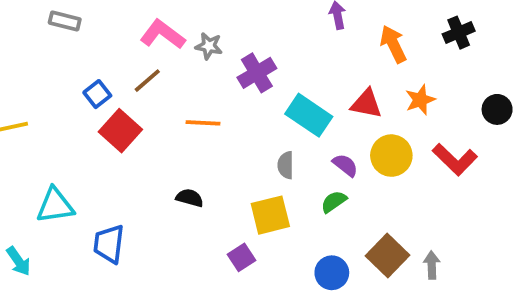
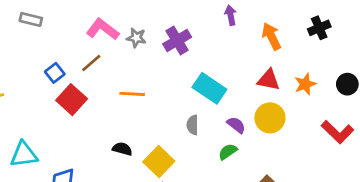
purple cross: (257, 73) -> (177, 41), moved
orange star: (420, 100) -> (305, 84), moved
red triangle: (366, 104) -> (269, 80), moved
red L-shape: (455, 159) -> (337, 132), moved
yellow square: (270, 215) -> (159, 162), moved, turned -32

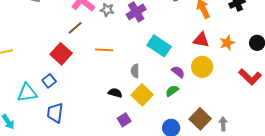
blue square: (55, 73) -> (49, 81), moved
gray semicircle: (193, 125) -> (135, 71), moved
black semicircle: (122, 149) -> (115, 93), moved
yellow square: (159, 162) -> (142, 95), moved

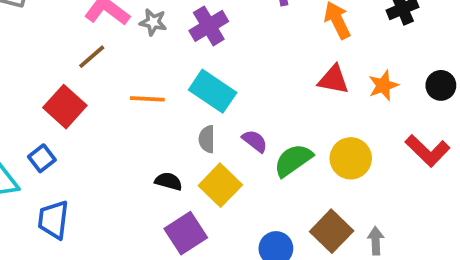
cyan rectangle: (159, 46) -> (213, 91), moved
yellow circle: (202, 67) -> (351, 158), moved
purple semicircle: (178, 72) -> (255, 141), moved
green semicircle: (172, 91) -> (293, 160), moved, size x1.5
purple square: (124, 120) -> (186, 233), size x1.5

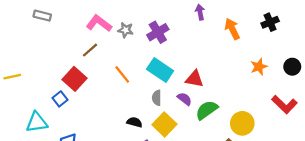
red triangle: (333, 80) -> (194, 79), moved
orange line: (147, 99) -> (122, 74), turned 48
blue square: (42, 158) -> (60, 99), moved
yellow circle: (351, 158) -> (242, 123), moved

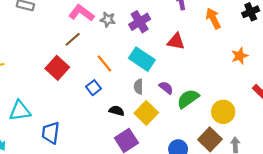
red triangle: (194, 79) -> (176, 42), moved
blue square: (60, 99) -> (93, 88), moved

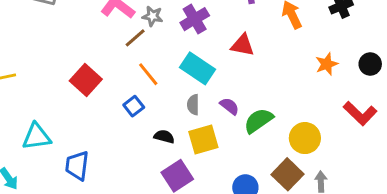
brown line: (73, 39) -> (135, 38), moved
yellow square: (146, 113) -> (203, 139), turned 30

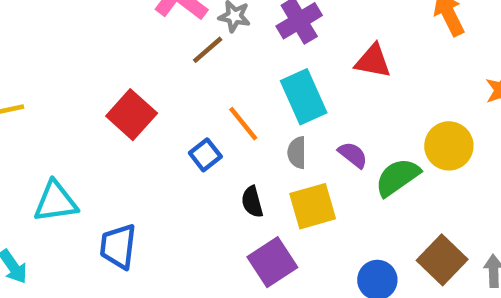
cyan rectangle: (198, 68) -> (304, 97), turned 32
orange line: (148, 74) -> (243, 124), moved
black semicircle: (164, 137) -> (252, 202), turned -120
yellow circle: (305, 138) -> (449, 146), moved

